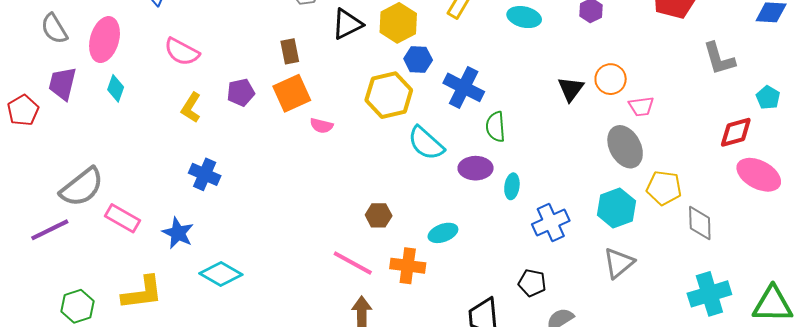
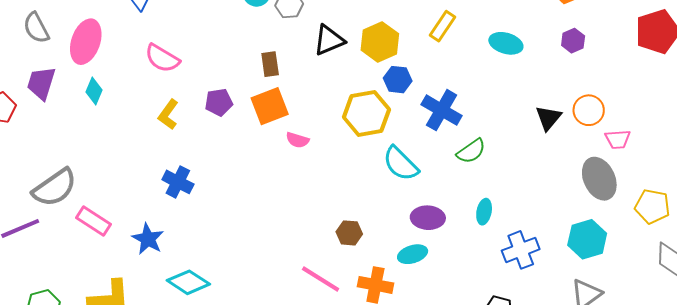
green semicircle: (496, 127) -> (471, 151), turned -124
purple ellipse: (476, 168) -> (428, 218), moved
yellow pentagon: (664, 188) -> (652, 207), moved

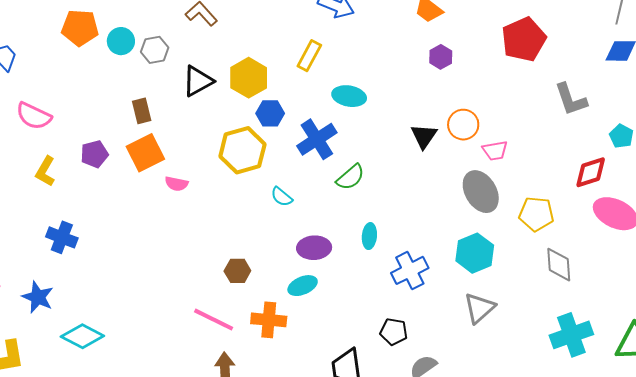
cyan ellipse: (506, 43) -> (349, 96), moved
blue cross: (442, 110) -> (317, 139), turned 33
cyan semicircle: (401, 164) -> (282, 197), size x0.6

